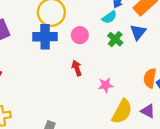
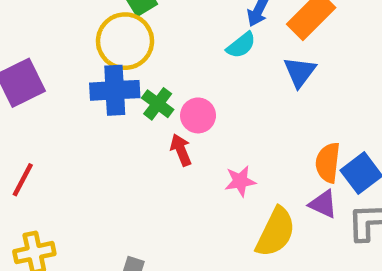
pink circle: (80, 35) -> (198, 115), moved
green cross: (115, 39) -> (158, 104), moved
purple triangle: (148, 111) -> (323, 204), moved

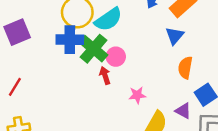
cyan semicircle: (241, 45) -> (108, 19), moved, size x1.6
green cross: (158, 104) -> (93, 49), size x1.6
orange semicircle: (328, 163) -> (185, 68), moved

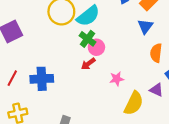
blue cross: (70, 40) -> (42, 79), moved
green cross: (93, 49) -> (87, 39), moved, size x0.7
red arrow: (105, 75) -> (88, 64), turned -104

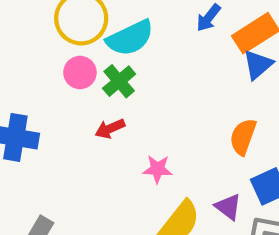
blue triangle: (145, 26) -> (258, 65), moved
pink circle: (96, 47) -> (80, 73), moved

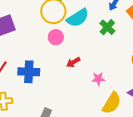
green cross: (119, 81) -> (107, 27), moved

